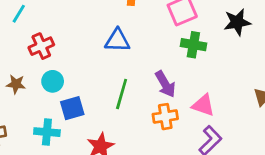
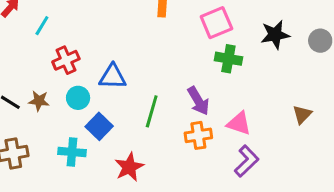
blue triangle: (117, 40) -> (113, 77), moved
blue square: (72, 108) -> (99, 126), turned -30

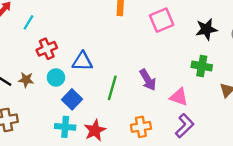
green cross: (228, 59) -> (202, 66), moved
orange cross: (198, 135) -> (141, 127), moved
cyan cross: (72, 152) -> (65, 127), moved

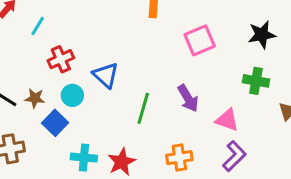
pink square: (162, 20) -> (200, 40), moved
blue triangle: (82, 61) -> (106, 75), turned 40
blue square: (72, 99) -> (55, 123), moved

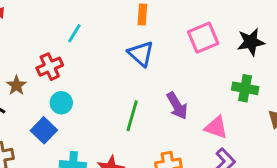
cyan line: (38, 26) -> (74, 33), moved
pink square: (200, 40) -> (203, 38), moved
blue triangle: (106, 75) -> (141, 54), moved
brown star: (35, 98) -> (16, 85), moved, turned 30

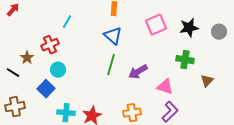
purple arrow: (177, 106) -> (138, 72), turned 90
green line: (132, 116) -> (111, 65), moved

